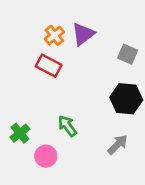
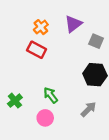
purple triangle: (83, 34) -> (73, 24), moved
pink circle: (46, 156) -> (45, 118), moved

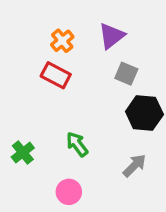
gray square: (96, 41) -> (126, 74), moved
pink circle: (45, 118) -> (69, 192), moved

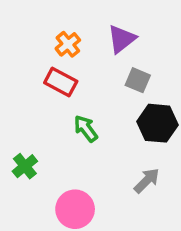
green arrow: (77, 144) -> (86, 129), moved
pink circle: (69, 192) -> (75, 209), size x1.4

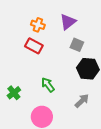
orange cross: (68, 44) -> (38, 25), turned -32
green arrow: (86, 129) -> (48, 85), moved

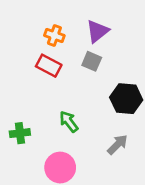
gray square: (77, 45) -> (92, 61), moved
green cross: (14, 93) -> (20, 133), turned 32

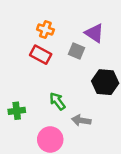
purple triangle: (97, 31) -> (94, 33), moved, turned -48
gray arrow: (118, 145) -> (81, 120), moved, turned -126

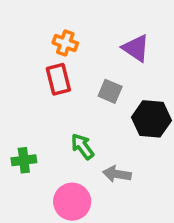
gray square: (76, 51) -> (110, 91), moved
red rectangle: (41, 55) -> (58, 79), turned 48

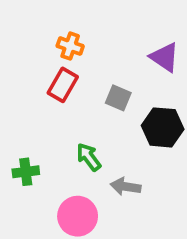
purple triangle: (136, 48) -> (164, 57), moved
red rectangle: (58, 79) -> (63, 85), turned 44

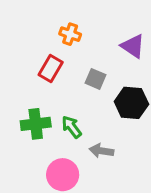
orange cross: (70, 46) -> (70, 34), moved
green cross: (26, 172) -> (36, 124), moved, size x1.4

